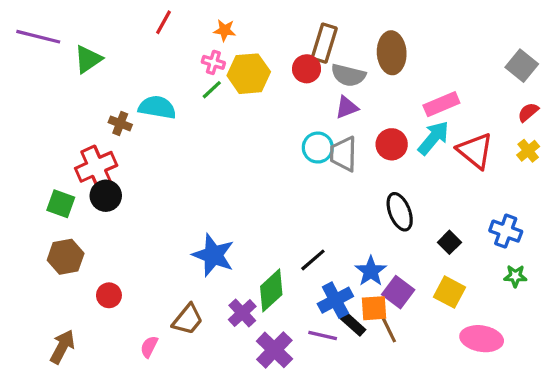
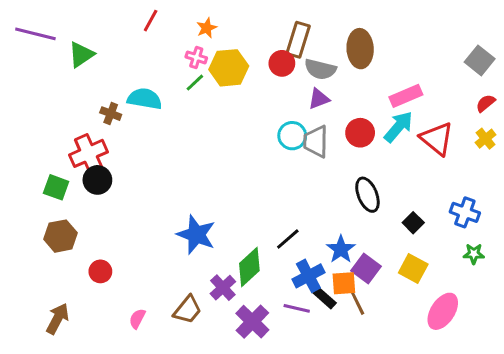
orange star: (225, 30) -> (207, 28), turned -30
brown trapezoid: (188, 319) -> (187, 310), moved
pink ellipse: (482, 339) -> (443, 311), turned -66

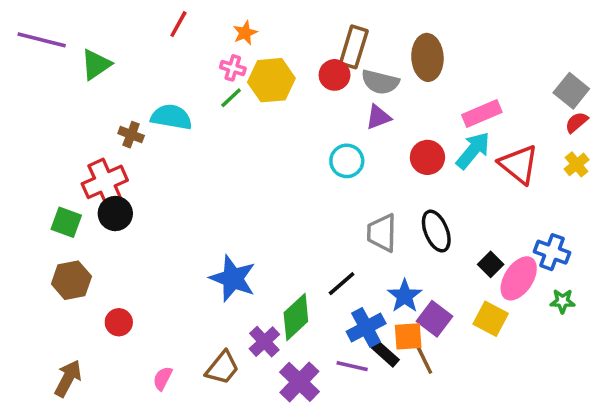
gray square: (480, 60) -> (571, 91), moved
gray trapezoid: (316, 142) -> (382, 233), moved
pink ellipse: (443, 311) -> (519, 278), moved

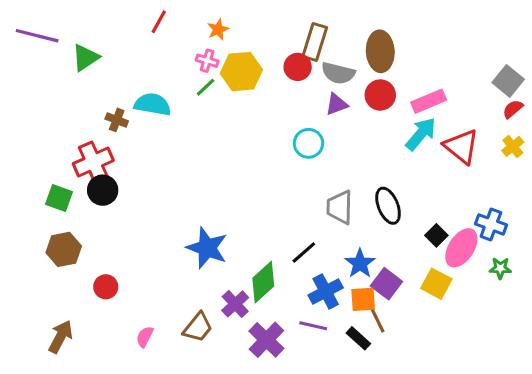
red circle: (427, 157) -> (380, 95), moved
black rectangle: (385, 354) -> (358, 338), moved

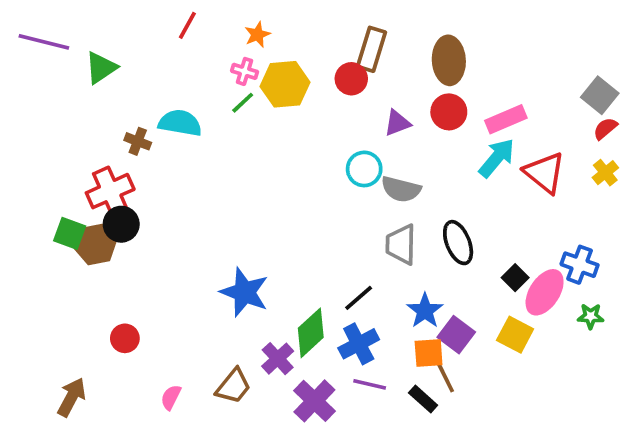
gray semicircle: (338, 73) -> (401, 189), moved
brown hexagon: (64, 249) -> (95, 244), moved
blue cross: (326, 291) -> (359, 344), moved

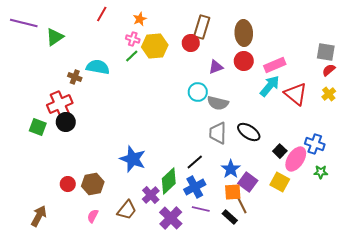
gray square: (600, 95) -> (326, 52), turned -30
black ellipse: (458, 243) -> (249, 132), turned -35
brown hexagon: (95, 244) -> (93, 184), moved

